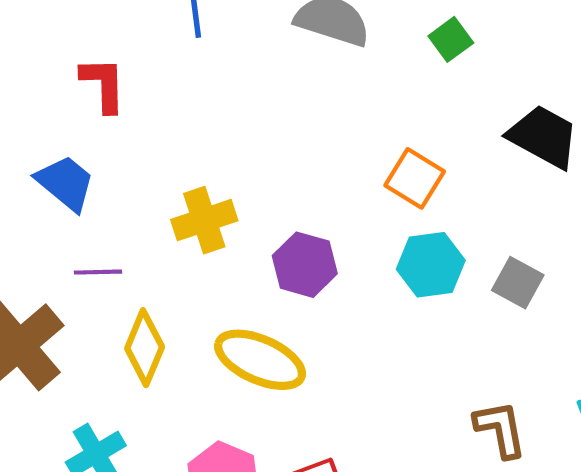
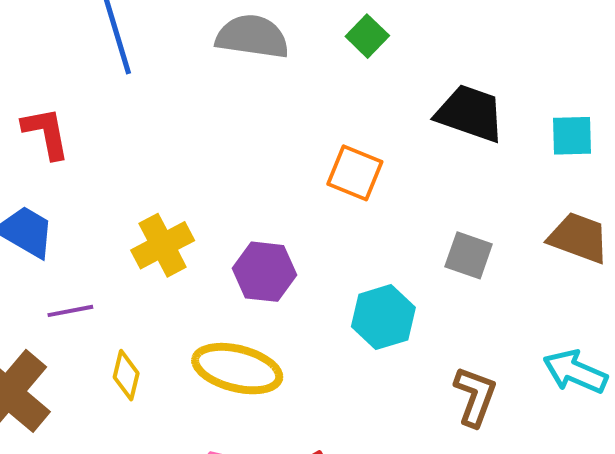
cyan hexagon: (431, 265) -> (383, 317), moved
yellow diamond: (145, 348) -> (126, 375), size x0.7
brown L-shape: (500, 429) -> (475, 396), turned 40

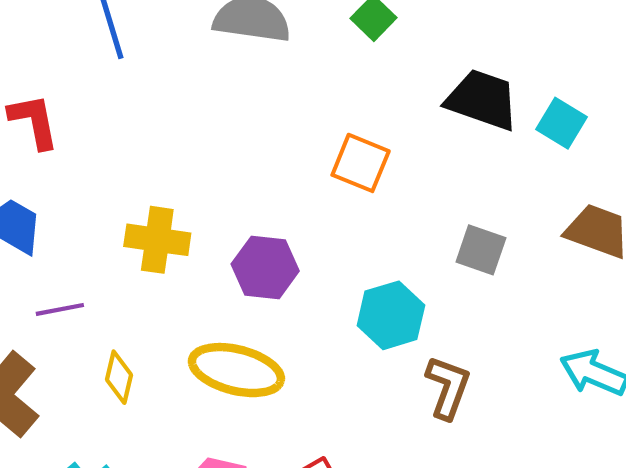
cyan square: (572, 136) -> (562, 123), moved, turned 33
yellow cross: (163, 245) -> (157, 240), turned 36
brown L-shape: (475, 396) -> (448, 387), moved

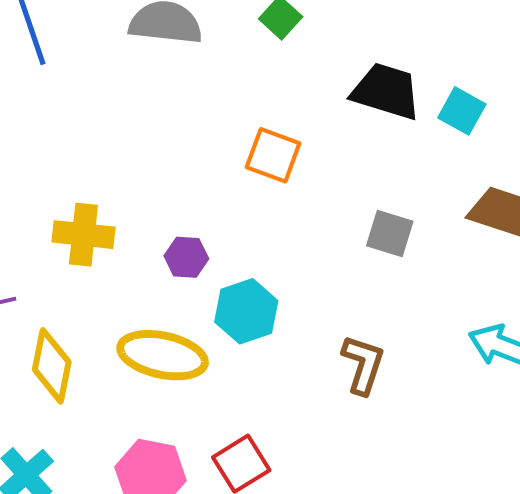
purple hexagon: (265, 268) -> (186, 257), size x0.7
cyan hexagon: (391, 315) -> (246, 311), moved
yellow diamond: (119, 377) -> (52, 366), size x1.5

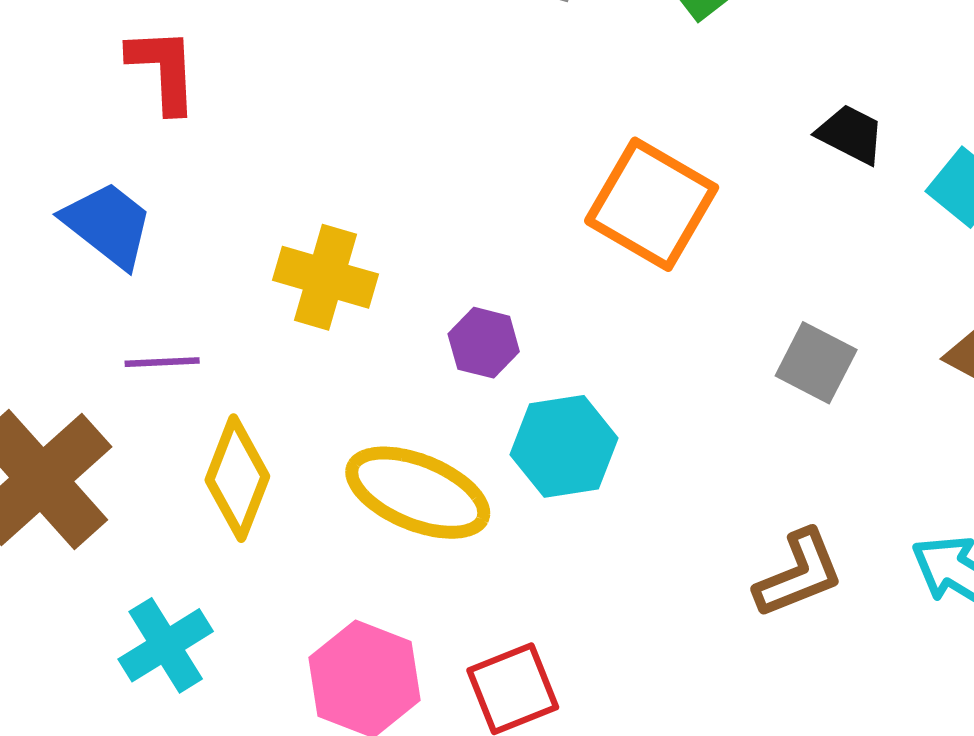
black trapezoid: (386, 91) -> (851, 134), size x0.6
orange square: (273, 155) -> (652, 204), size x1.4
brown L-shape: (363, 365) -> (799, 574), moved, turned 40

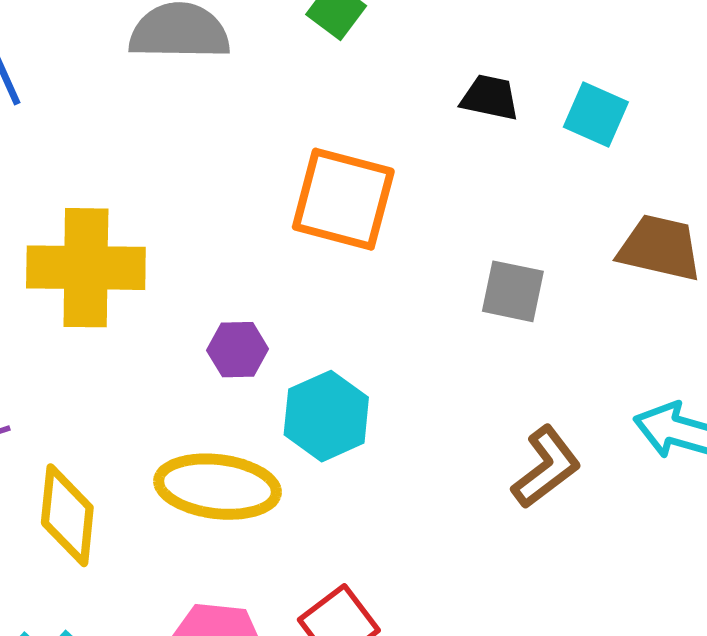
yellow cross: (326, 277) -> (86, 268), moved, size x1.4

